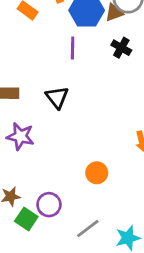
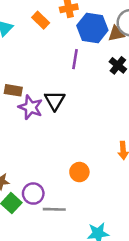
purple star: (20, 136) -> (31, 107), moved
gray line: (88, 229) -> (54, 209), moved, turned 30

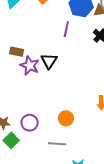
purple circle: (33, 194) -> (30, 123), moved
gray line: (54, 209) -> (57, 144), moved

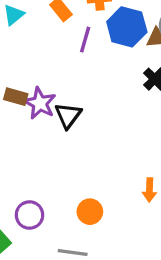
purple line: (66, 29) -> (85, 40), moved
purple star: (30, 66) -> (40, 103), moved

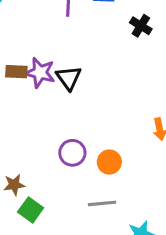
purple circle: (29, 215) -> (72, 153), moved

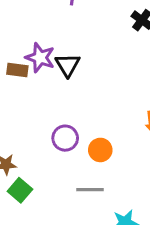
brown rectangle: (16, 72) -> (17, 70), moved

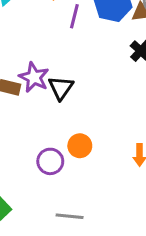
orange circle: (100, 150) -> (80, 146), moved

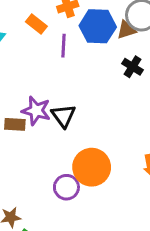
orange circle: (80, 146) -> (92, 167), size x1.6

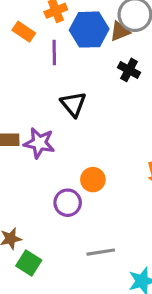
purple star: (36, 111) -> (39, 143), moved
black triangle: (63, 116) -> (73, 104), moved
orange circle: (92, 167) -> (93, 180), size x0.6

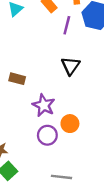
purple star: (39, 143) -> (44, 105), moved

